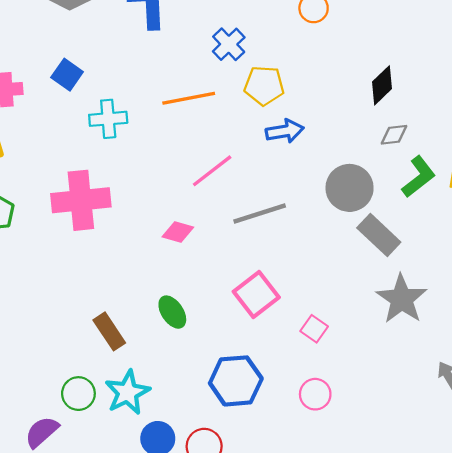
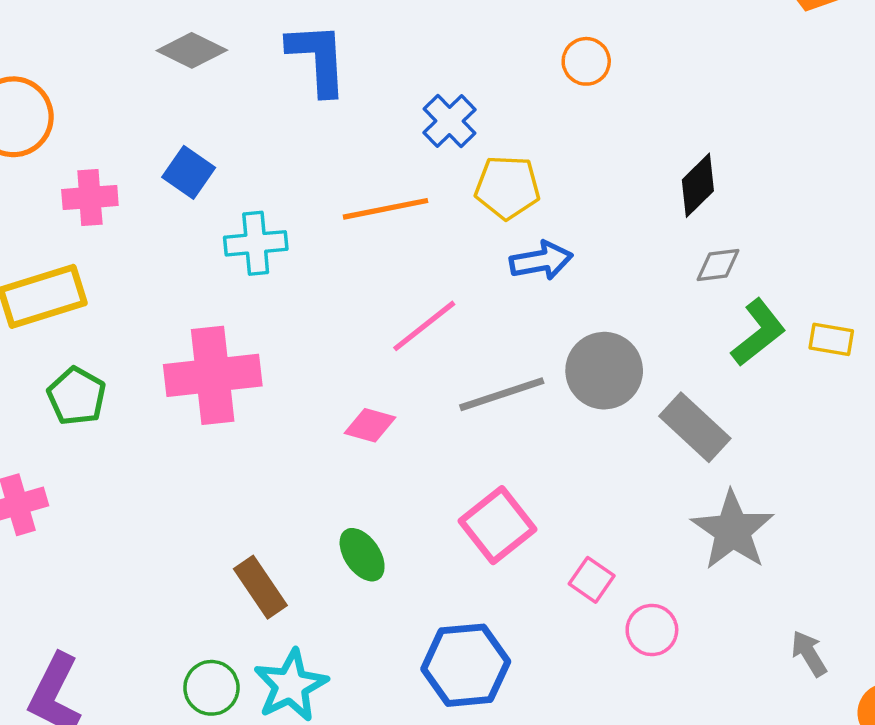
gray circle: (350, 188) -> (604, 371), moved
pink circle: (315, 394) -> (652, 630), moved

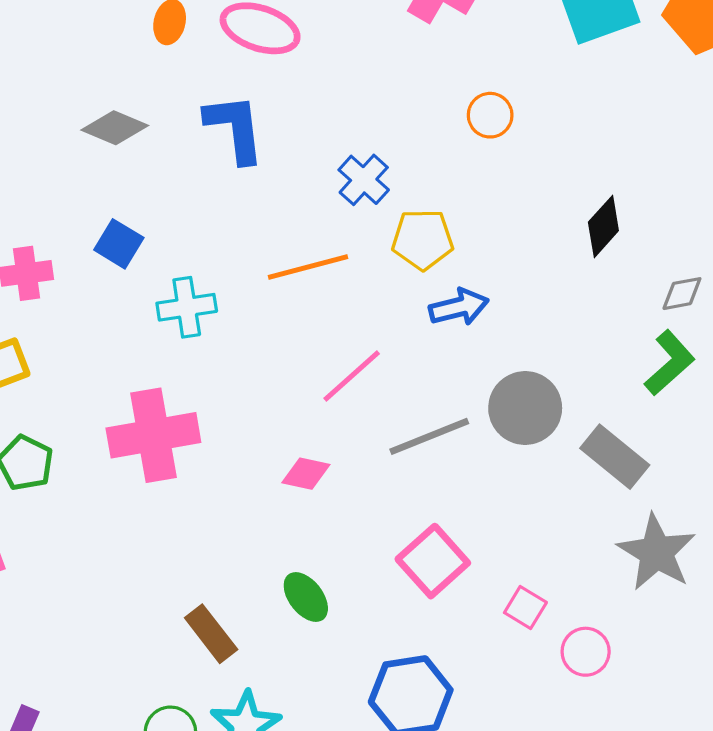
gray diamond: (718, 265) -> (682, 294), moved

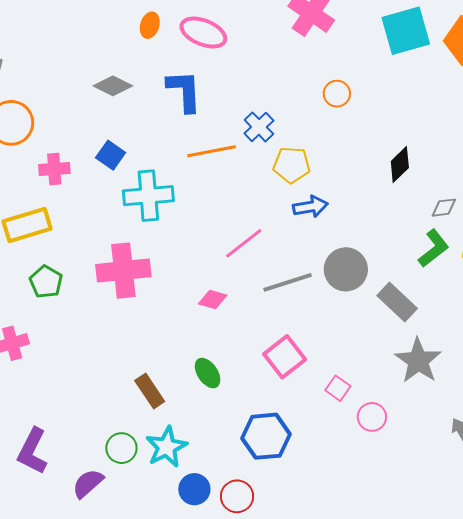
orange line: (308, 267) -> (211, 151), moved
cyan cross: (187, 307) -> (148, 196), size x1.4

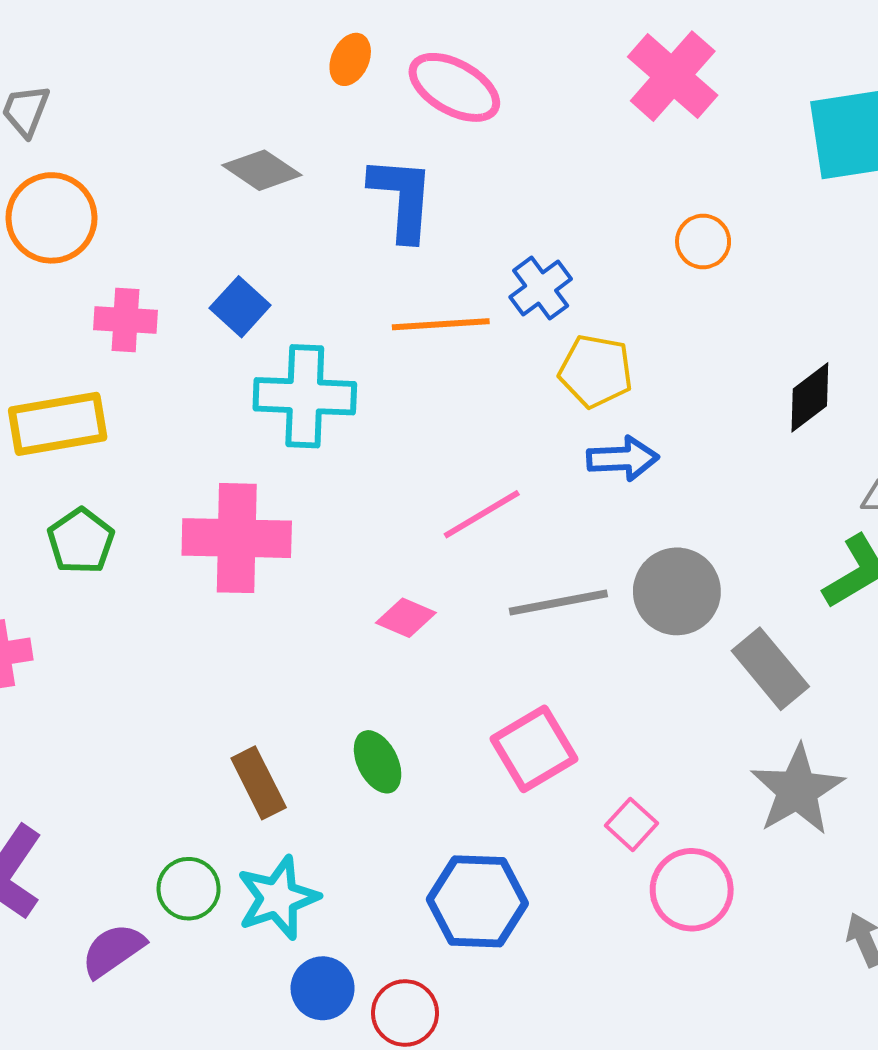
pink circle: (372, 417) -> (692, 890), size x1.4

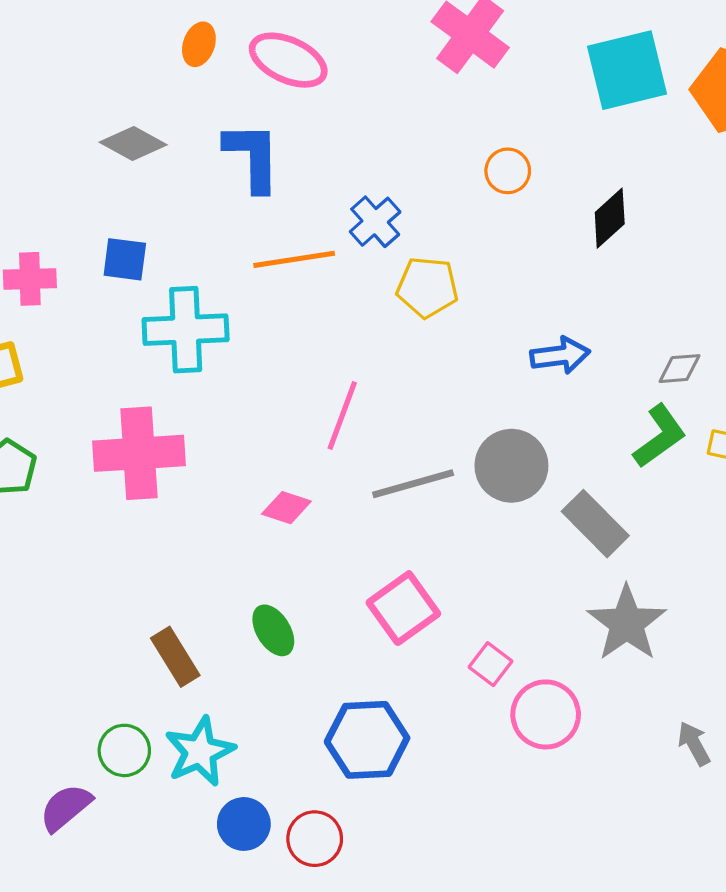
blue square: (240, 307) -> (125, 259), turned -30
black diamond: (810, 397) -> (610, 218), moved
blue arrow: (623, 458) -> (560, 355), moved
pink line: (482, 514) -> (342, 415), turned -34

